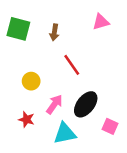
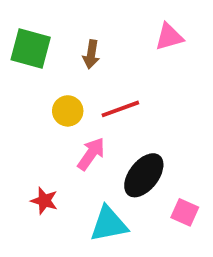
red line: (72, 65) -> (120, 109), turned -75
yellow circle: (31, 81) -> (68, 111), moved
pink arrow: (54, 104) -> (91, 154), moved

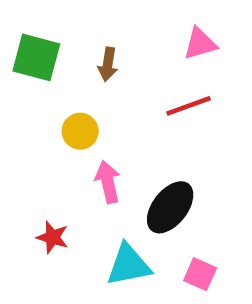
red line: (120, 109) -> (189, 106), moved
pink arrow: (91, 154) -> (108, 182), turned -48
pink square: (185, 212) -> (200, 274), moved

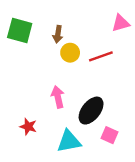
pink triangle: (200, 44) -> (121, 23), moved
yellow circle: (80, 131) -> (70, 53), moved
pink square: (200, 274) -> (110, 135), moved

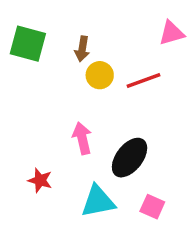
pink square: (110, 135) -> (152, 207), moved

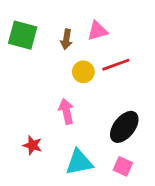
pink triangle: (172, 33) -> (97, 31), moved
yellow circle: (100, 75) -> (83, 72), moved
black ellipse: (130, 158) -> (124, 127), moved

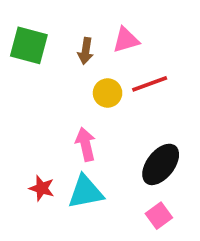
cyan triangle: (79, 162) -> (86, 192), moved
pink square: (123, 166) -> (159, 216), turned 30

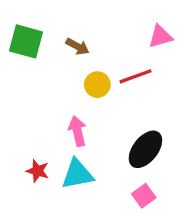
pink triangle: (126, 40) -> (160, 36), moved
brown arrow: (86, 51) -> (77, 46), turned -70

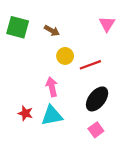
pink triangle: (160, 36) -> (107, 24), turned -42
red line: (135, 76) -> (90, 65), moved

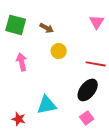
red line: (90, 65) -> (96, 64), moved, turned 30
pink arrow: (52, 87) -> (22, 62), moved
red star: (25, 113) -> (19, 119), moved

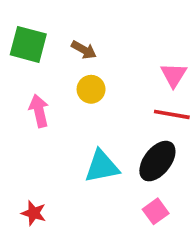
pink triangle: (97, 22) -> (174, 75), moved
yellow circle: (59, 51) -> (91, 89), moved
cyan triangle: (47, 105) -> (102, 166), moved

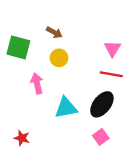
green square: (28, 44) -> (18, 47), moved
pink arrow: (39, 111) -> (37, 83), moved

